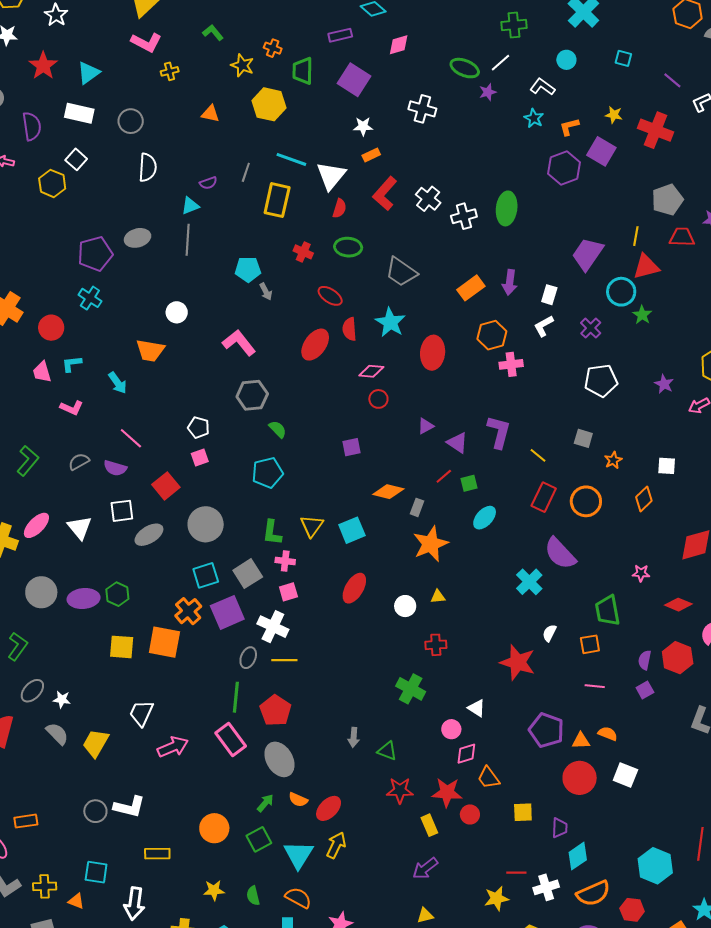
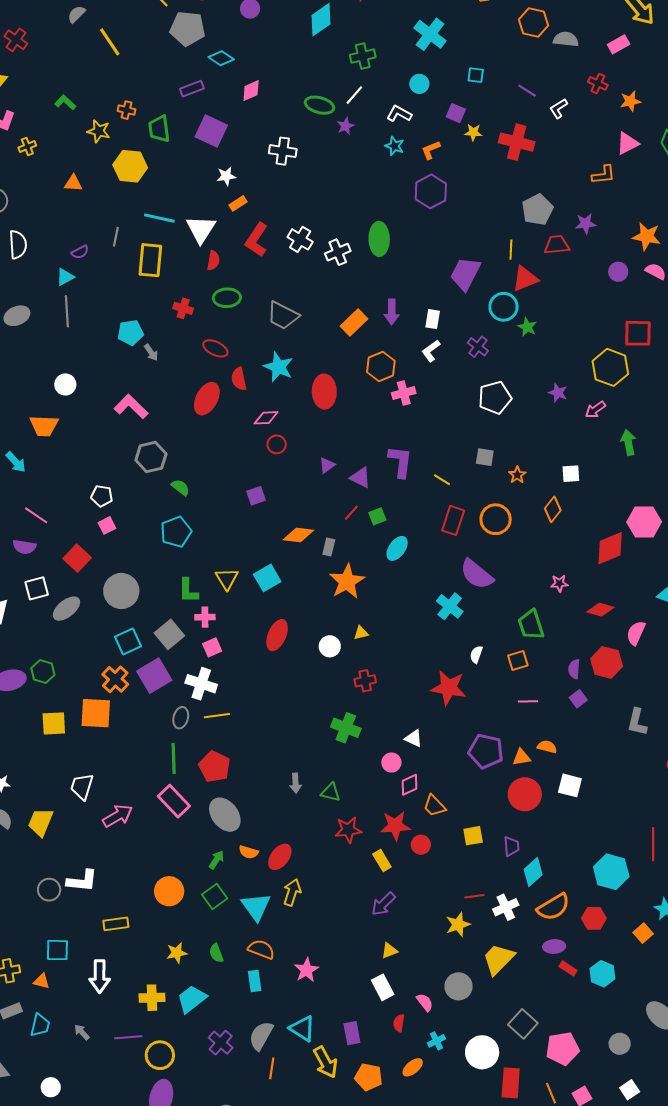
purple square: (601, 151) -> (456, 113), moved, size x0.7

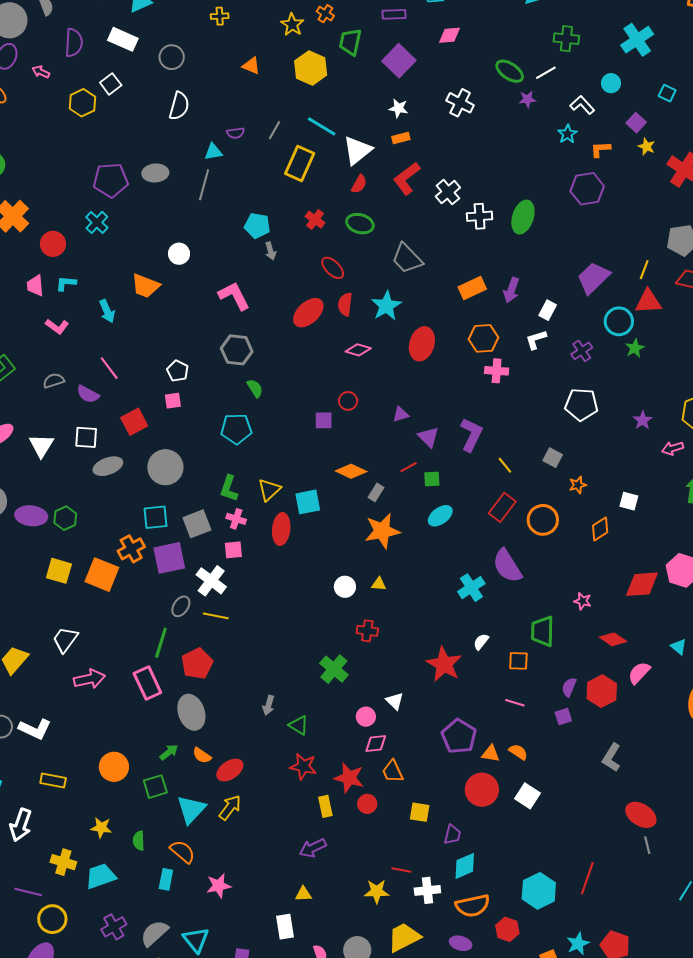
red circle: (277, 444) -> (348, 401), moved
red ellipse: (277, 635) -> (281, 529), moved, turned -36

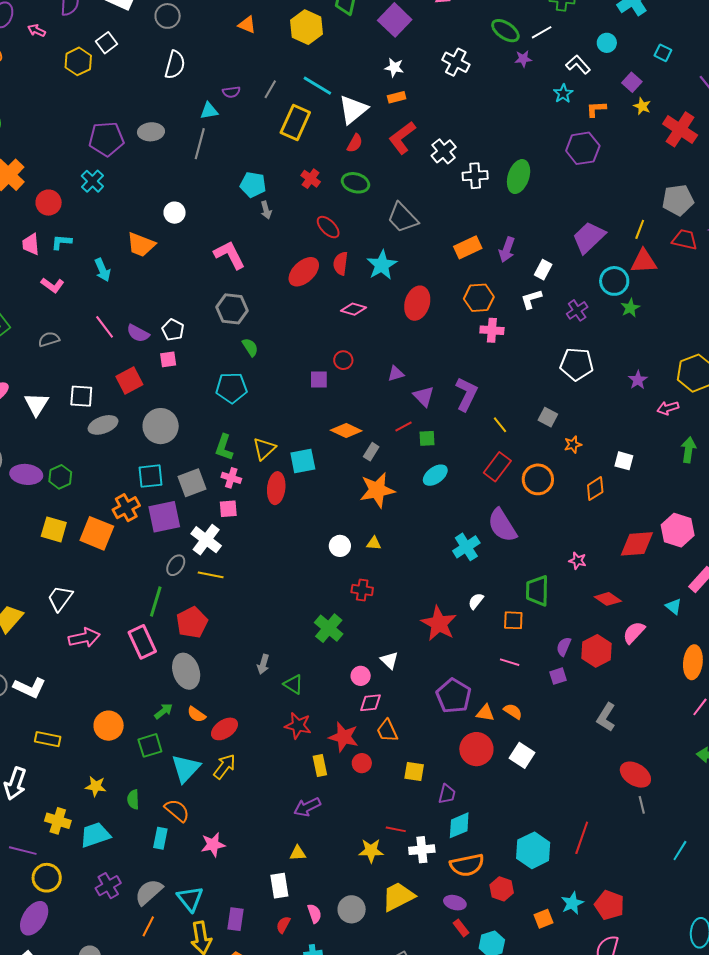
purple semicircle: (88, 394) -> (138, 333), moved

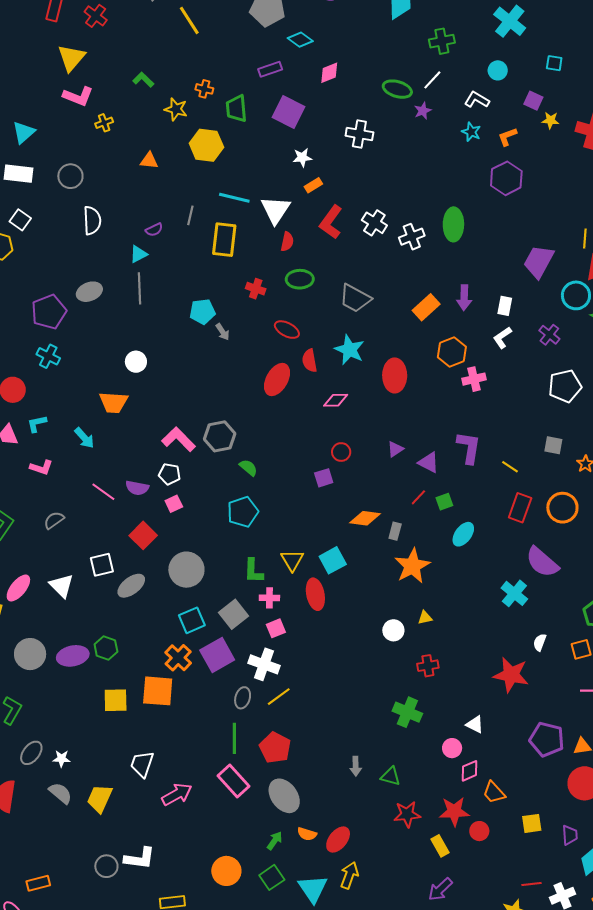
pink L-shape: (230, 255) -> (179, 439), moved
yellow line: (211, 575) -> (279, 697), turned -30

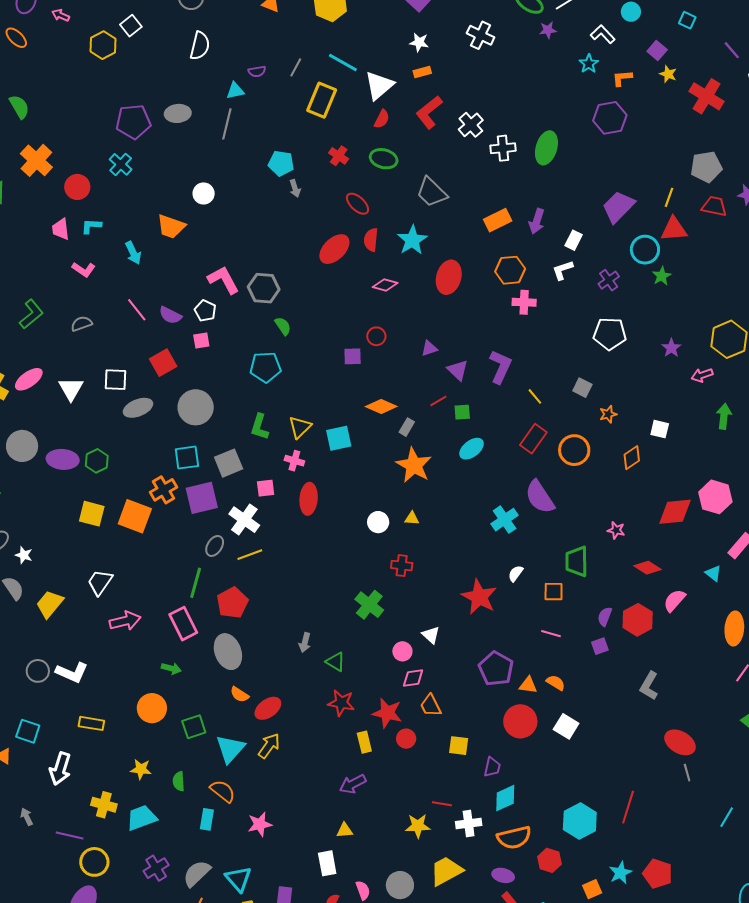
orange star: (412, 566) -> (414, 465), turned -30
red ellipse: (315, 594) -> (309, 499), moved
pink cross: (269, 598) -> (294, 461), moved
green arrow: (275, 841) -> (171, 668), moved, turned 54

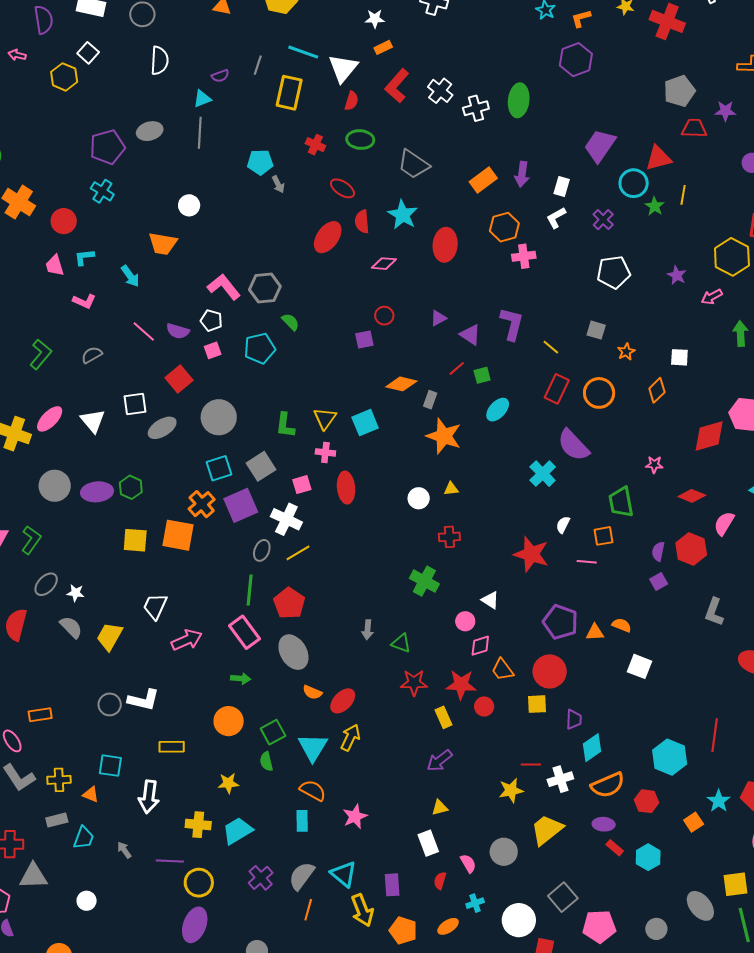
yellow line: (669, 197) -> (683, 195), moved
cyan pentagon: (265, 367) -> (260, 348), moved
pink line: (551, 634) -> (587, 562), moved
red circle: (520, 721) -> (550, 671), moved
green semicircle: (179, 781) -> (266, 761), moved

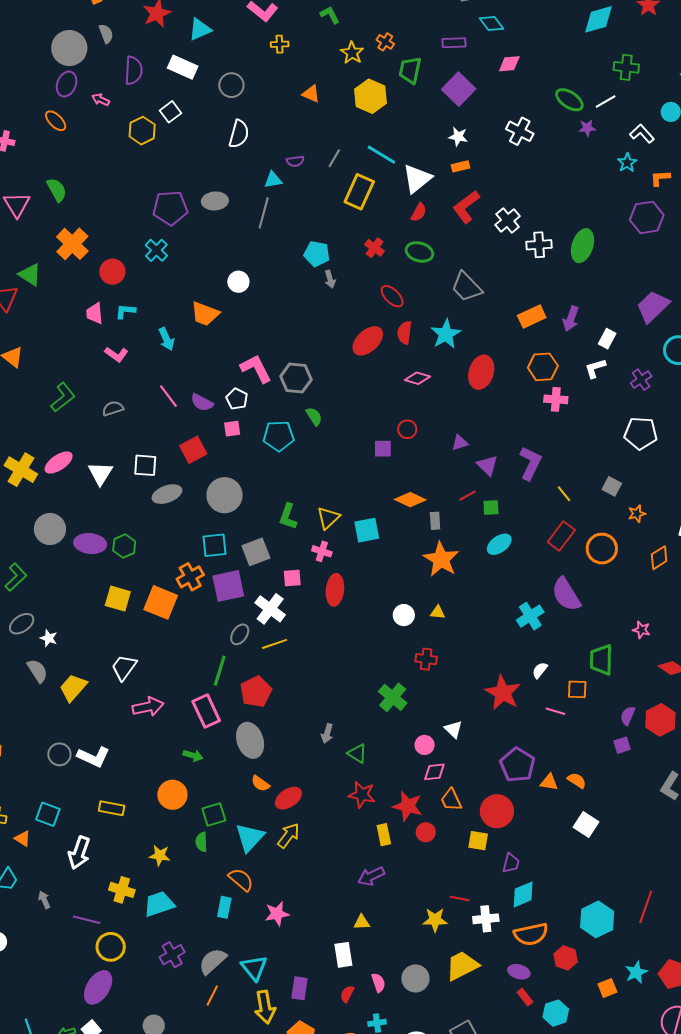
gray rectangle: (430, 400) -> (435, 521), turned -36

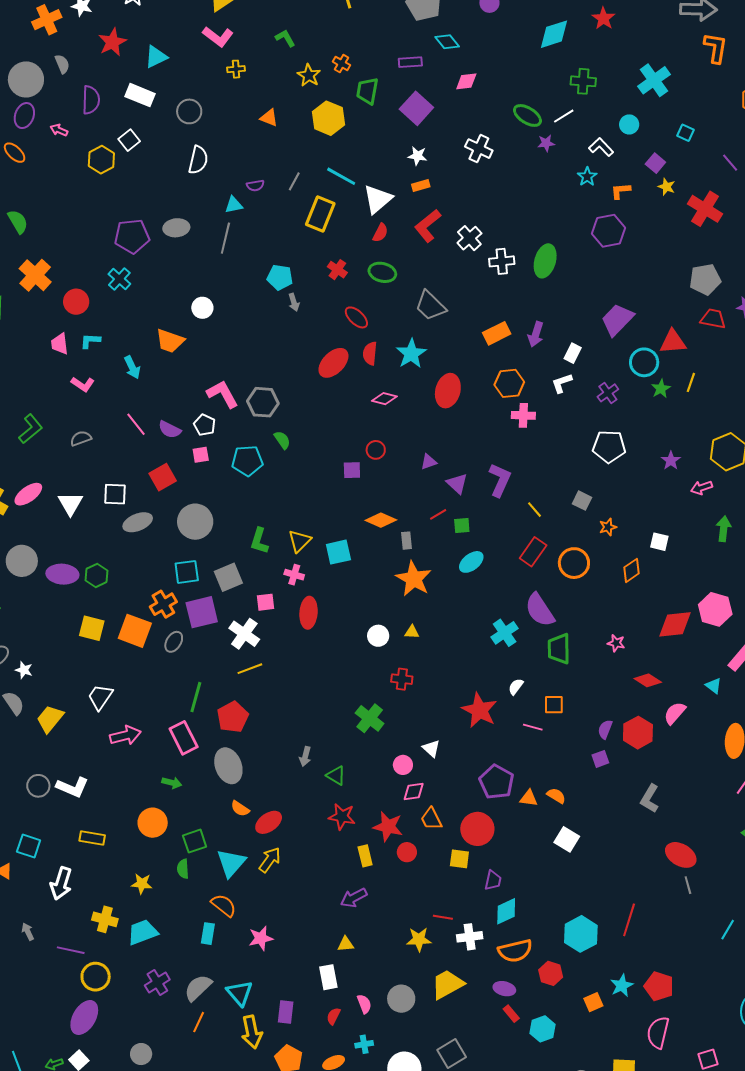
gray ellipse: (240, 634) -> (174, 642), moved
green trapezoid: (601, 660) -> (559, 649), moved

